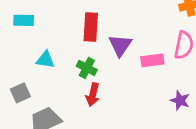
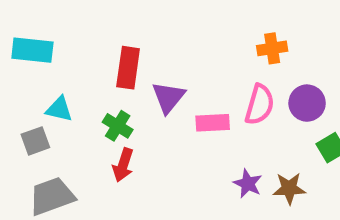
cyan rectangle: (24, 20) -> (32, 50), size x1.4
gray square: (20, 93) -> (35, 141), moved

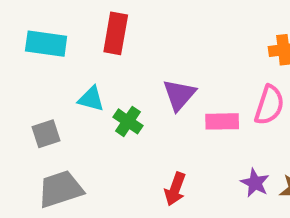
red rectangle: (128, 68) -> (116, 33), moved
cyan triangle: (59, 109) -> (91, 99), moved
red arrow: (123, 165) -> (175, 189), moved

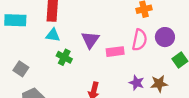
cyan triangle: (91, 99) -> (53, 35), moved
gray square: (46, 134) -> (21, 69), turned -32

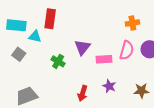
cyan triangle: (53, 35) -> (35, 36), moved
gray square: (21, 69) -> (19, 54), moved
purple star: (137, 83) -> (109, 86), moved

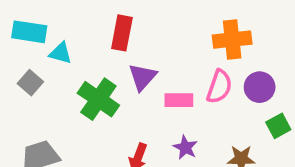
red rectangle: (50, 19) -> (122, 33), moved
orange cross: (132, 23) -> (232, 40), size x1.5
green cross: (58, 61) -> (98, 99), size x1.6

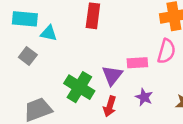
purple triangle: (142, 77) -> (112, 75), moved
green cross: (98, 99) -> (79, 87), moved

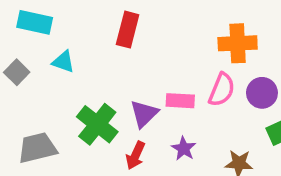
cyan triangle: (49, 33) -> (63, 62), moved
gray square: (28, 56) -> (17, 72), moved

